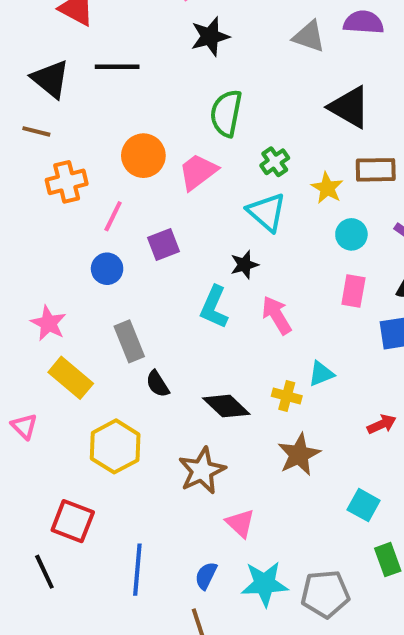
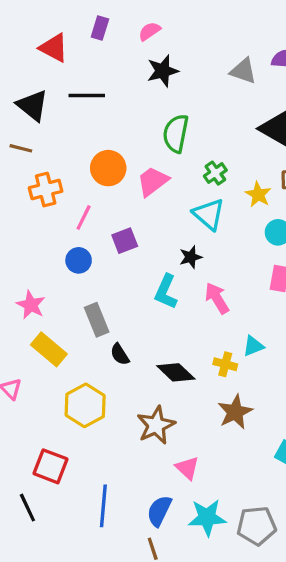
blue semicircle: (206, 576) -> (159, 511), size x1.4

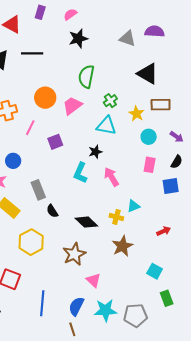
cyan triangle: (209, 214) -> (106, 126), turned -30
blue circle: (79, 260) -> (13, 161), moved

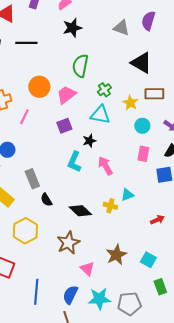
purple semicircle: (155, 31) -> (148, 21), turned -78
purple square: (55, 142) -> (64, 126), moved
brown star: (122, 246) -> (116, 255), moved

